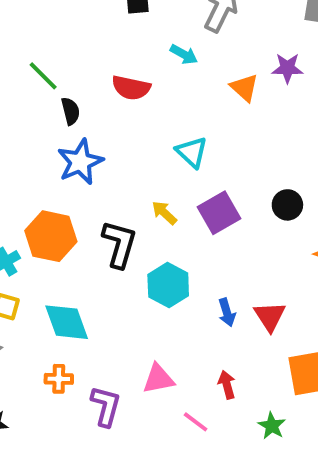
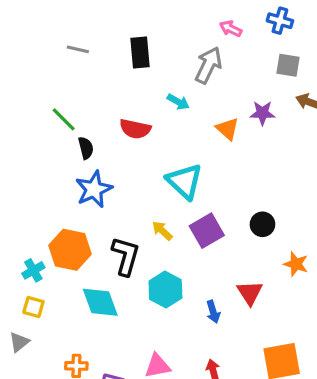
cyan triangle: (192, 152) -> (185, 181), size x1.4
red triangle: (270, 316) -> (250, 293), moved
cyan diamond: (67, 322) -> (100, 302), moved

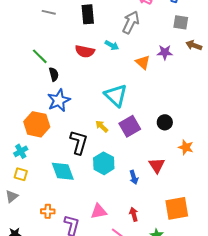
red semicircle: (135, 129) -> (85, 51), moved
orange hexagon: (70, 250) -> (37, 124), moved

